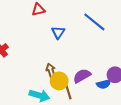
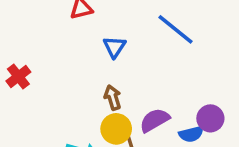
brown arrow: (51, 71) -> (113, 97), moved

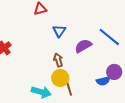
blue line: (175, 29) -> (109, 37), moved
purple semicircle: (155, 120) -> (83, 46), moved

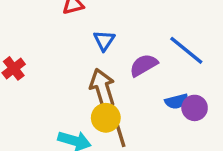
brown arrow: (58, 60) -> (102, 88), size x1.6
blue semicircle: (103, 81) -> (176, 101), moved

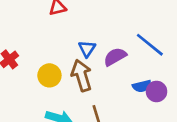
blue triangle: (104, 40) -> (87, 49), moved
yellow circle: (106, 118) -> (49, 75), moved

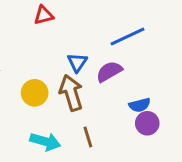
blue line: (150, 45) -> (127, 37), moved, turned -64
purple circle: (157, 91) -> (147, 123), moved

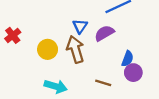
blue semicircle: (140, 105) -> (128, 59), turned -56
brown line: (88, 137) -> (103, 83), moved, turned -56

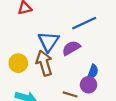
blue triangle: (80, 26) -> (49, 42), size x1.5
purple circle: (133, 73) -> (89, 85), moved

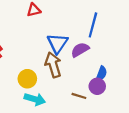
blue line: (84, 23) -> (93, 25), turned -50
yellow circle: (18, 63) -> (27, 79), moved

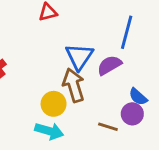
blue semicircle: (102, 73) -> (138, 97), turned 112
yellow circle: (27, 79) -> (54, 104), moved

